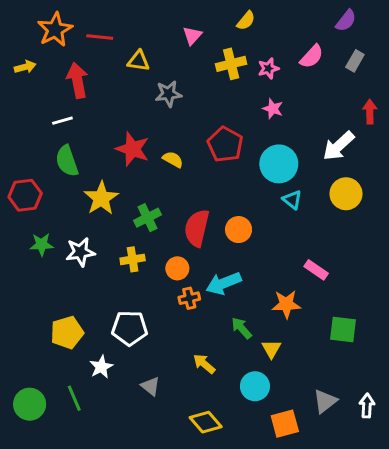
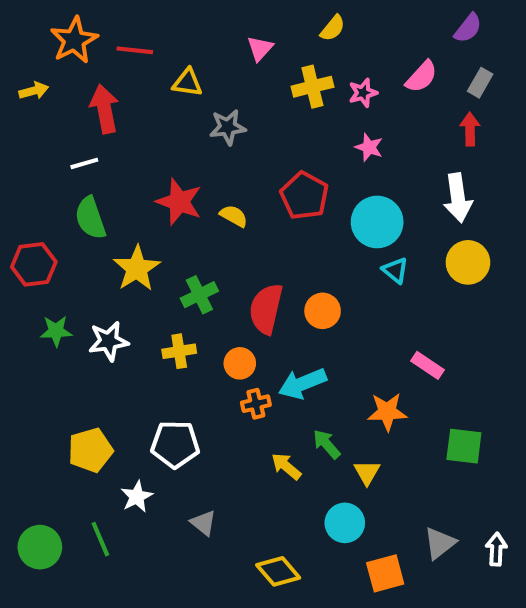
red arrow: (370, 112) -> (470, 129), moved
white arrow: (339, 146) -> (458, 198), turned -56
yellow arrow: (204, 364) -> (286, 466), moved

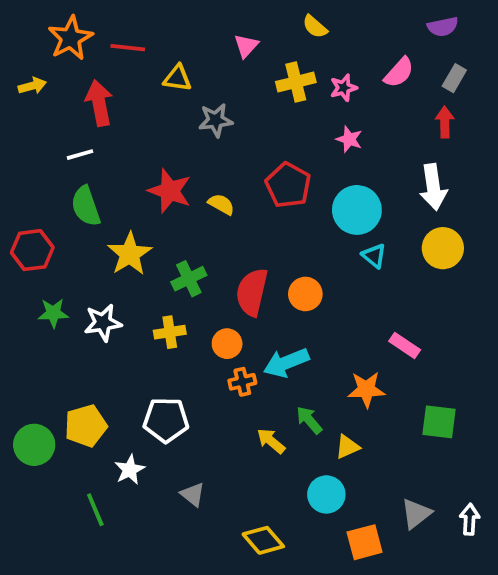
yellow semicircle: (333, 28) -> (315, 27), turned 92
purple semicircle: (468, 28) -> (443, 27), turned 40
yellow triangle: (367, 472) -> (347, 447), turned 36
green circle: (40, 547) -> (34, 445), moved

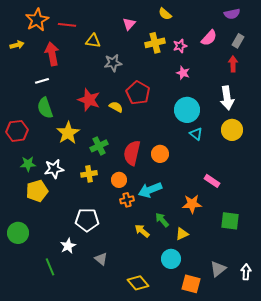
red pentagon: (288, 185) -> (138, 93), moved
yellow pentagon: (86, 426) -> (37, 191), moved
orange square: (365, 542) -> (191, 284), turned 30

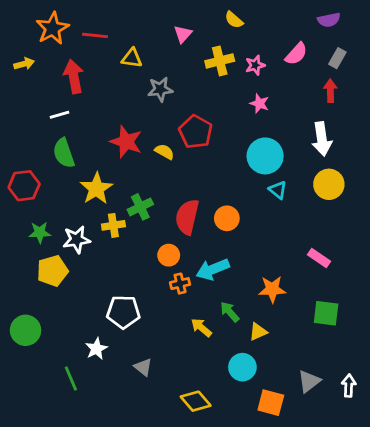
yellow cross: (89, 174) -> (113, 225), moved
pink rectangle: (212, 181) -> (319, 258), moved

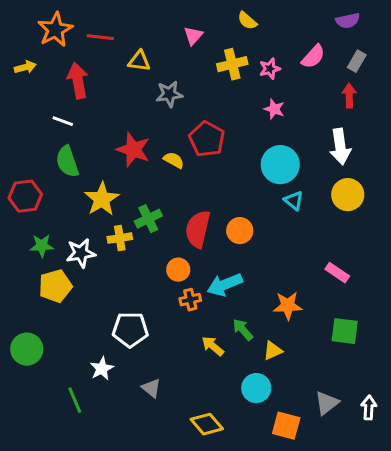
white line: (60, 115) -> (63, 121), turned 36

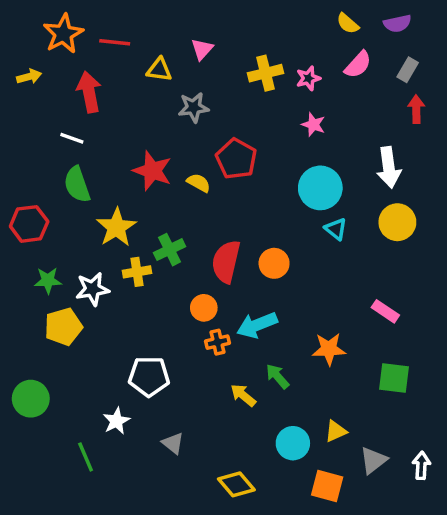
yellow semicircle: (247, 21) -> (348, 23), moved
pink triangle: (193, 36) -> (202, 49), moved
red arrow: (349, 96) -> (416, 109), moved
yellow triangle: (273, 351) -> (336, 431), moved

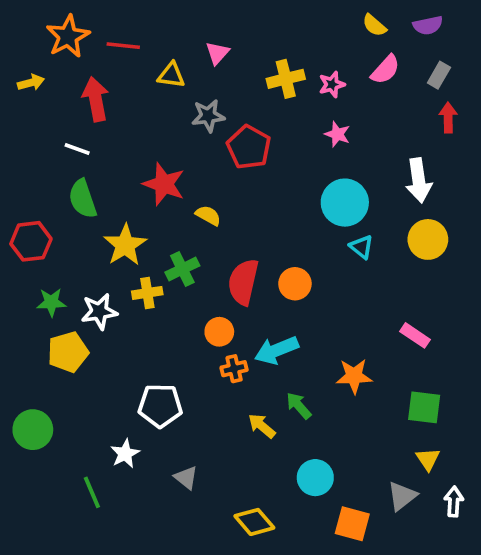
red pentagon: (236, 159) -> (249, 147), moved
yellow semicircle: (199, 183) -> (208, 215), moved
yellow triangle: (336, 431) -> (428, 459), moved, turned -40

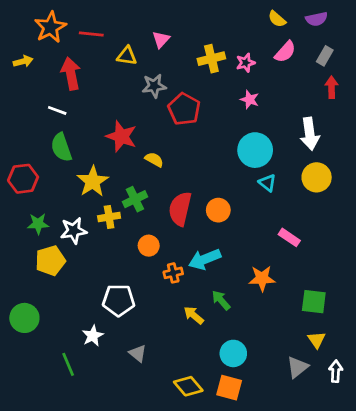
orange circle: (219, 332) -> (149, 246), moved
pink rectangle: (415, 335) -> (289, 237), moved
orange square: (352, 524) -> (229, 388), moved

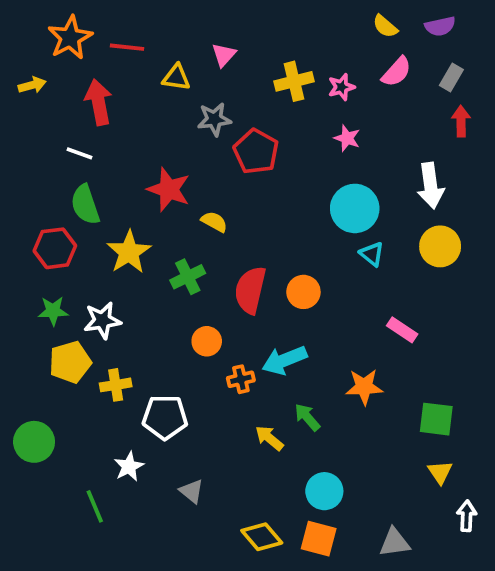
red hexagon: (23, 179) -> (55, 248), moved
yellow cross: (109, 217) -> (116, 385), moved
gray triangle: (297, 367) -> (395, 542), moved, turned 30

